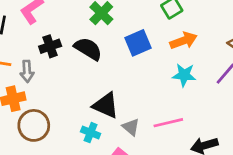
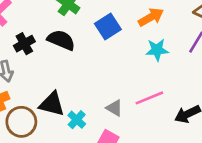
black triangle: (106, 105) -> (52, 104), moved
cyan cross: (91, 133) -> (77, 120), turned 30

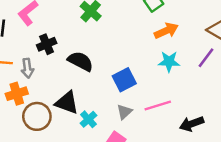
blue square: (108, 26) -> (124, 80), moved
black semicircle: (61, 40) -> (80, 61), moved
gray triangle: (114, 108) -> (124, 112), turned 42

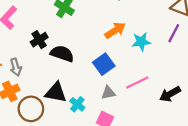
orange arrow: (166, 31) -> (115, 30), moved
black cross: (47, 44) -> (39, 40), moved
gray triangle: (124, 112) -> (108, 93), turned 40

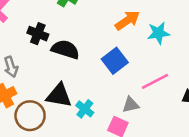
black cross: (39, 40) -> (38, 34), turned -35
gray triangle: (108, 93) -> (131, 105), moved

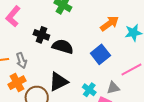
black triangle: (59, 95) -> (58, 82), turned -35
cyan cross: (85, 109) -> (89, 90), moved

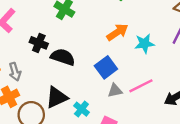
gray triangle: (113, 88) -> (115, 91), moved
cyan cross: (89, 90) -> (81, 109), moved

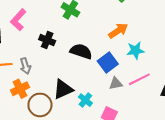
cyan star: (144, 44) -> (135, 50), moved
black semicircle: (63, 57) -> (81, 51), moved

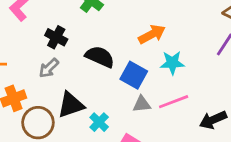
blue square: (108, 62) -> (134, 75), turned -30
gray arrow: (25, 66) -> (49, 68), moved, turned 56

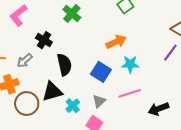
black semicircle: (100, 57) -> (64, 65), moved, turned 50
gray arrow: (49, 68) -> (25, 61), moved
gray triangle: (142, 104) -> (99, 101), moved, turned -40

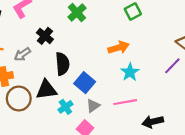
cyan star: (130, 64) -> (130, 72), turned 30
blue square: (101, 72) -> (85, 83), moved

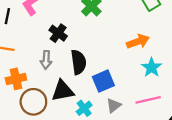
gray arrow: (22, 54) -> (46, 60), moved, turned -49
blue square: (85, 83) -> (103, 81), turned 30

